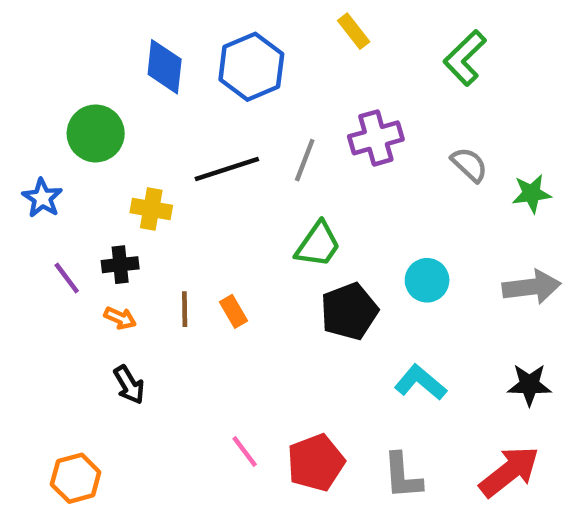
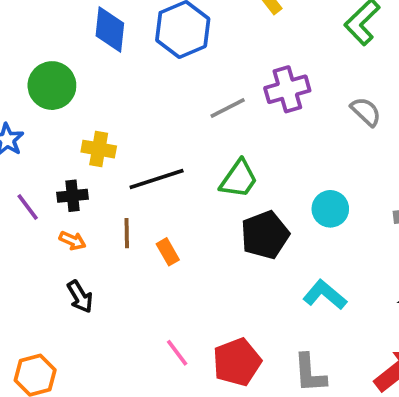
gray line: (305, 160) -> (228, 108), turned 42
black line: (227, 169) -> (157, 179), moved
orange rectangle: (234, 311) -> (168, 252), moved

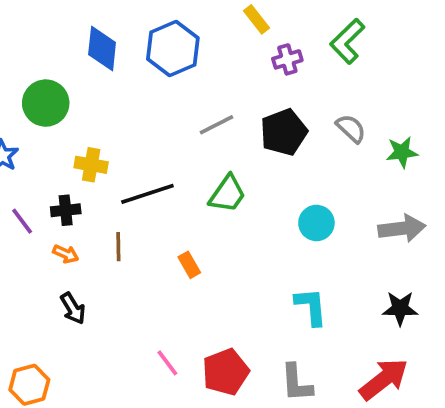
purple cross: (287, 89) -> (287, 59), moved, size x0.7
black pentagon: (265, 235) -> (284, 132), moved
orange rectangle: (168, 252) -> (189, 265), moved
cyan L-shape: (325, 295) -> (311, 307), turned 45

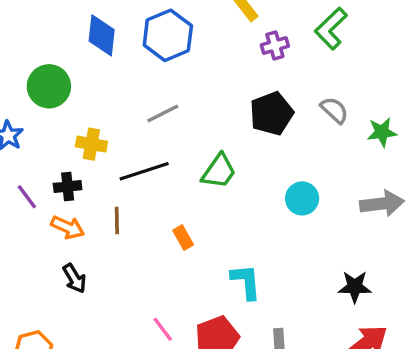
gray line: (217, 125) -> (163, 113), moved
orange arrow: (66, 254) -> (68, 227), size x1.4
cyan L-shape: (311, 307) -> (246, 282), moved
black star: (400, 308) -> (355, 287), moved

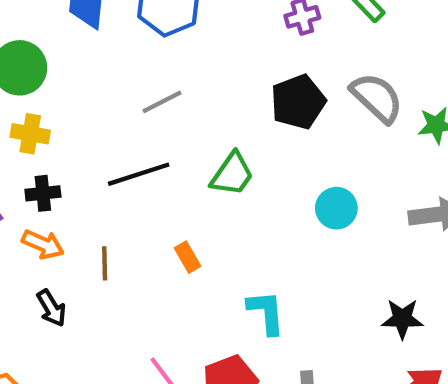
gray semicircle: (334, 110) -> (377, 98), size x1.5
yellow cross: (91, 144) -> (30, 134), moved
brown line: (117, 221) -> (105, 263), moved

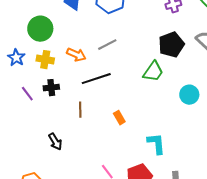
green trapezoid: (232, 174) -> (153, 72), moved
orange arrow: (43, 244) -> (76, 55), moved
brown line: (105, 263) -> (80, 110), moved

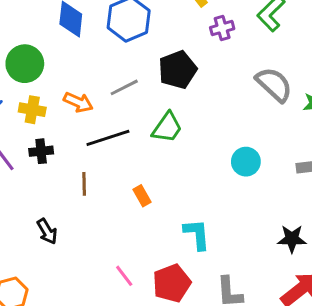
black pentagon: (171, 45) -> (178, 70), moved
green trapezoid: (153, 72) -> (167, 127), moved

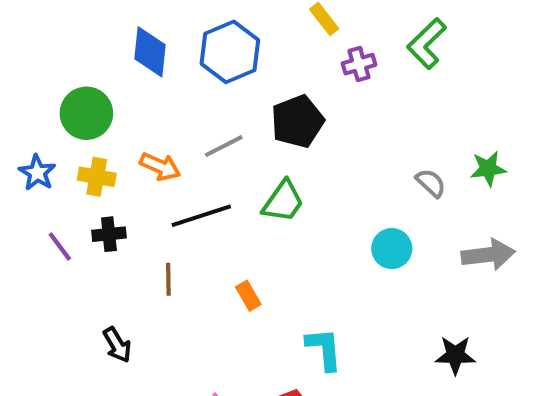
gray semicircle: (274, 84) -> (431, 183), moved, size x0.6

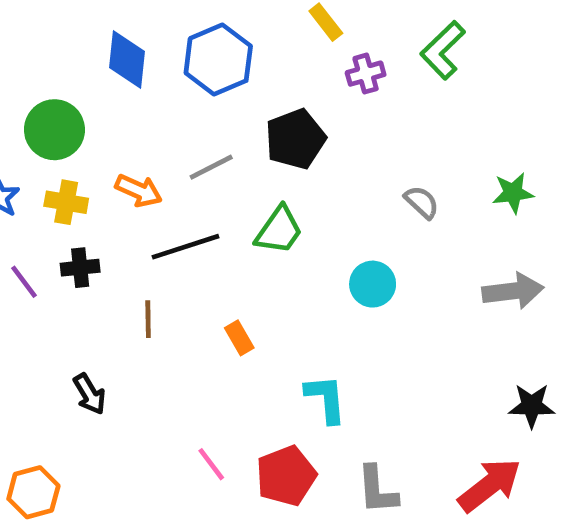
gray semicircle: (431, 183) -> (422, 202), moved
cyan circle: (392, 249) -> (373, 284), moved
black star: (455, 355) -> (532, 406), moved

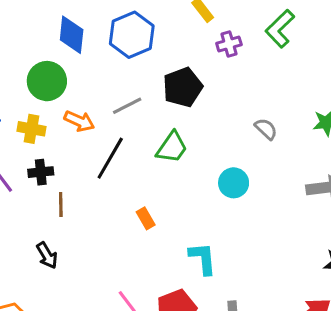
green circle: (54, 130) -> (47, 81), moved
black line: (185, 247) -> (110, 158), turned -42
brown line: (148, 319) -> (61, 204), moved

